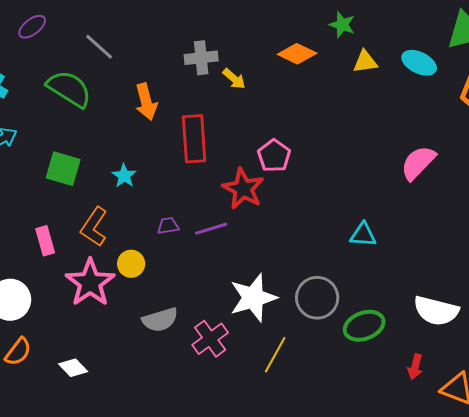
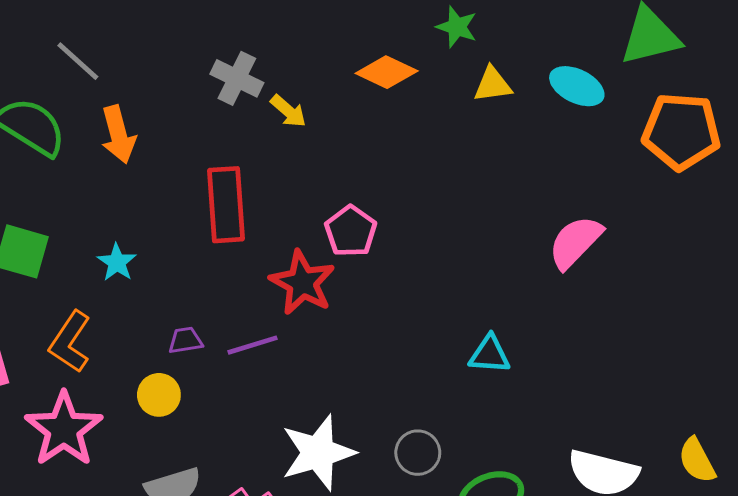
gray cross: (201, 58) -> (237, 78), turned 32
orange arrow: (146, 102) -> (118, 134), moved
yellow circle: (131, 264) -> (159, 395), moved
gray circle: (317, 298) -> (418, 453), size x0.7

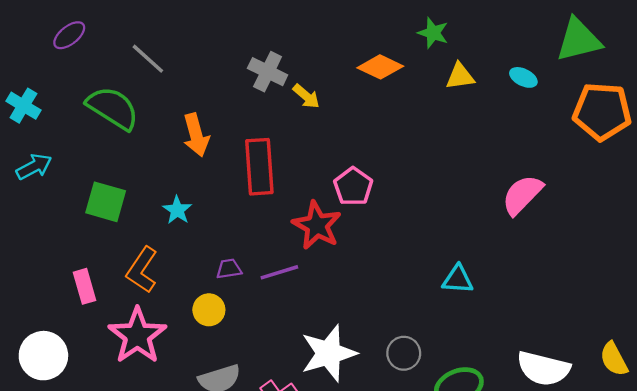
cyan ellipse: (577, 86) -> (523, 77), size x0.7
orange arrow: (118, 134) -> (196, 135), moved

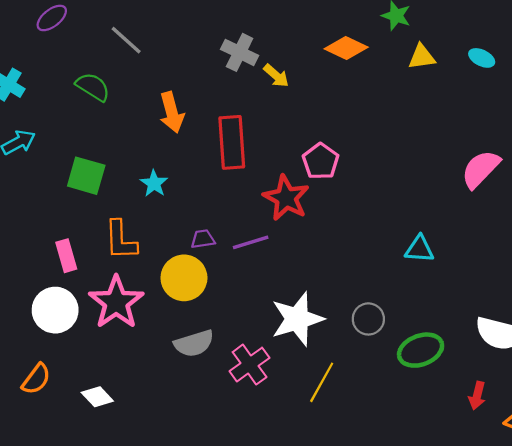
green semicircle: (113, 108) -> (93, 87), size x0.7
orange L-shape: (142, 270) -> (121, 240), turned -36
yellow circle: (209, 310) -> (184, 278), size x1.5
white circle: (43, 356) -> (55, 310), moved

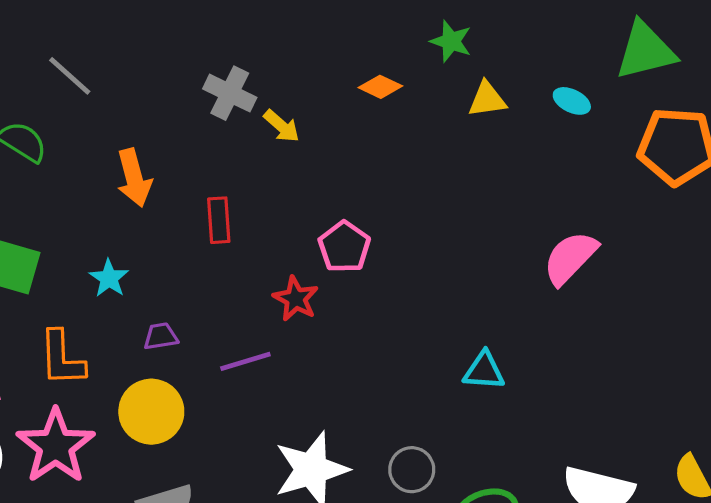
orange diamond: (346, 48) -> (380, 87), size x0.7
red rectangle: (232, 142) -> (219, 220), size x0.6
red star: (286, 198) -> (296, 299), size x0.7
purple trapezoid: (203, 239) -> (161, 336), moved

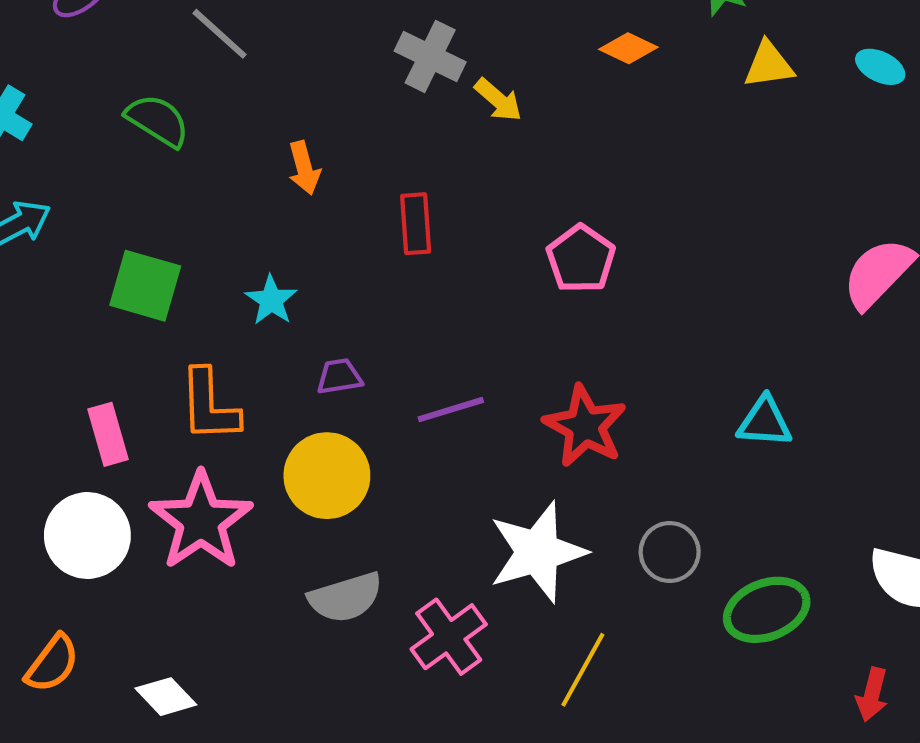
orange arrow: (134, 178) -> (304, 168), size x0.7
red star: (296, 299) -> (585, 426), moved, size x1.4

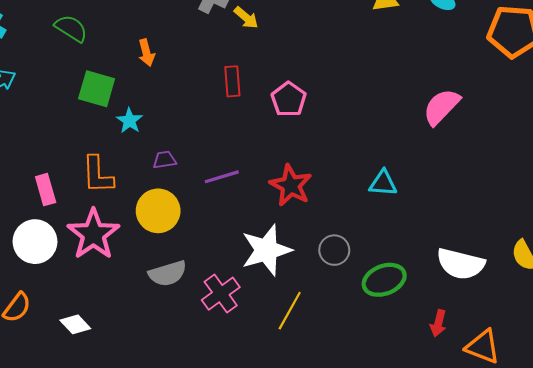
red rectangle: (416, 224) -> (232, 81), moved
green square: (145, 286) -> (97, 89), moved

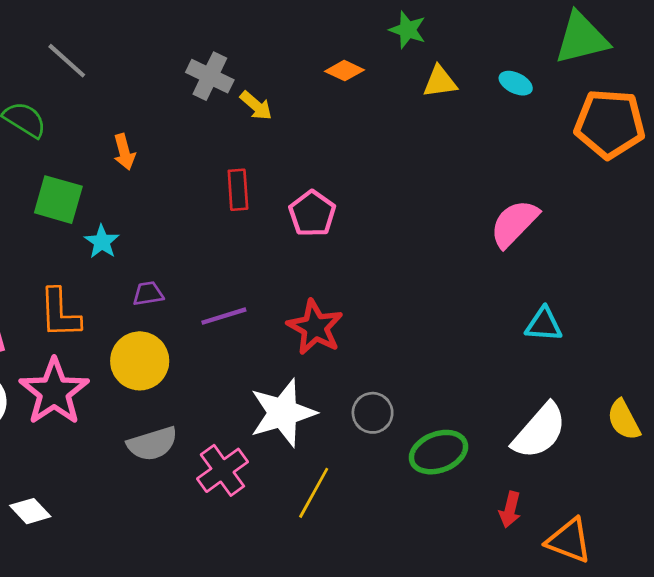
cyan triangle: (383, 183) -> (544, 324), moved
white semicircle: (461, 264) -> (540, 431), turned -63

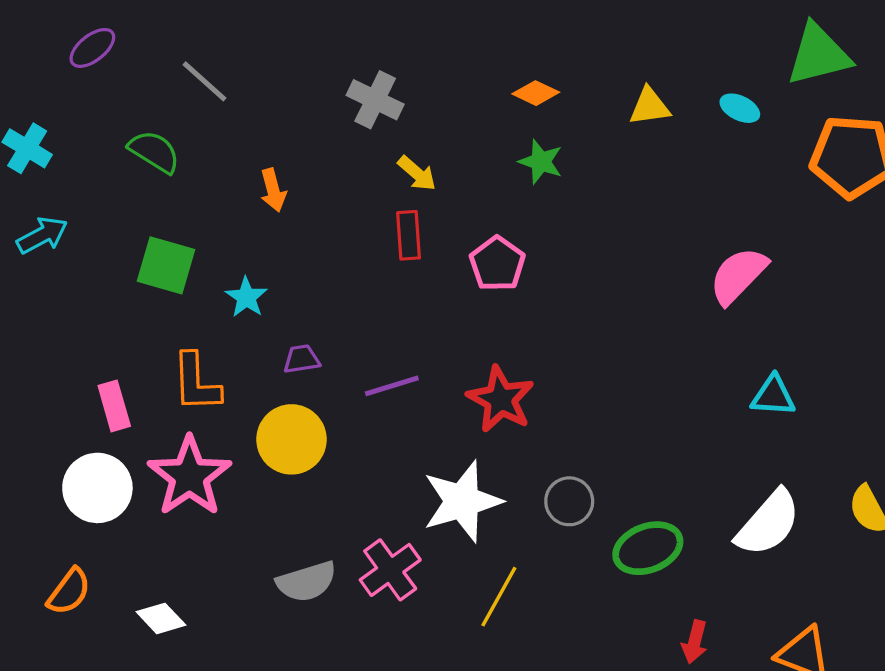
green star: (408, 30) -> (541, 162), moved
yellow arrow: (256, 106) -> (417, 173), moved
green square: (58, 200) -> (166, 265), moved
gray semicircle: (152, 444) -> (307, 582), moved
red arrow: (510, 510) -> (695, 642), moved

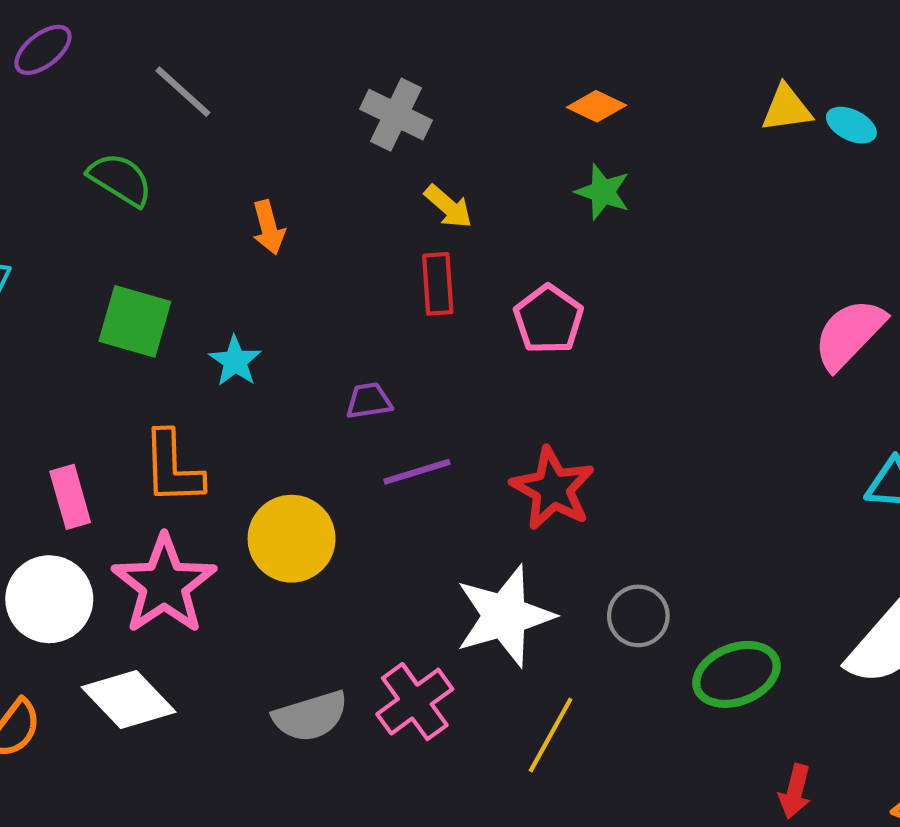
yellow triangle: (650, 106) -> (787, 108), moved
purple trapezoid: (302, 359) -> (369, 401), moved
white diamond: (161, 618) -> (129, 699), moved, size x1.5

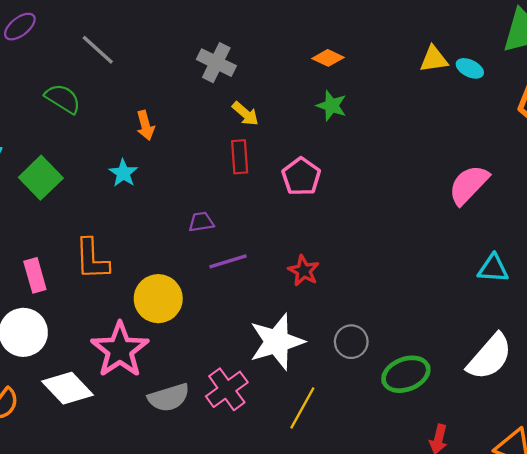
green square: (135, 321) -> (41, 178), moved, turned 30
cyan star: (235, 361) -> (123, 173), moved
red star: (553, 489) -> (304, 271), size x0.7
pink star: (164, 585) -> (120, 350), moved

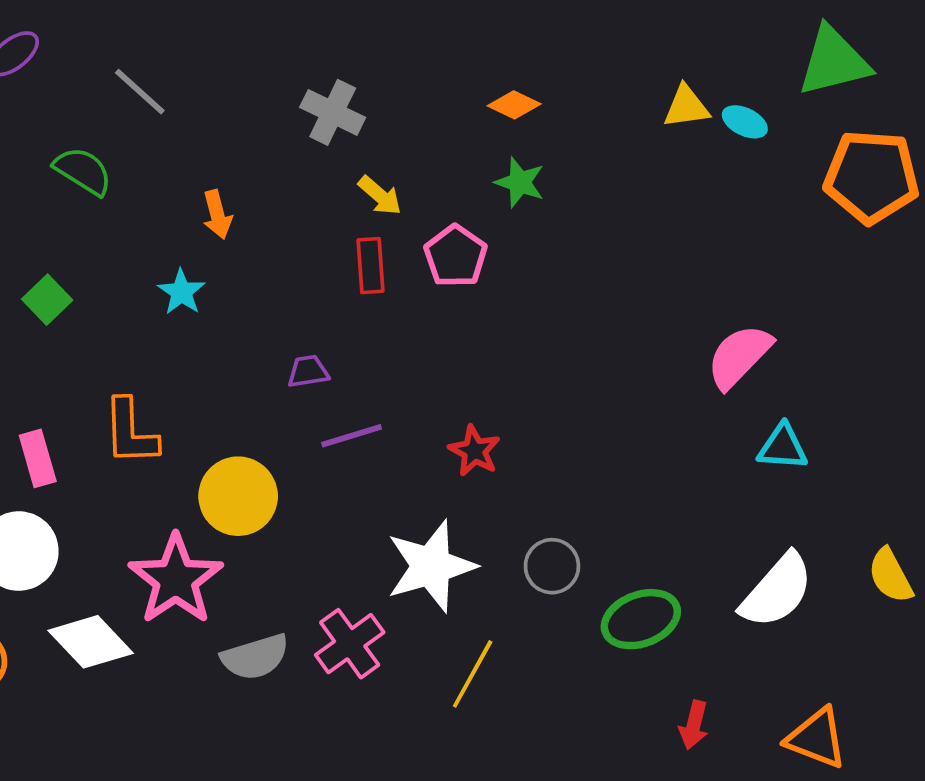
pink pentagon: (301, 177) -> (456, 256), moved
green square: (41, 178) -> (47, 300), size x0.7
pink semicircle: (469, 185) -> (739, 356), moved

